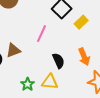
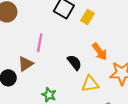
pink line: (42, 34) -> (40, 43), moved
yellow triangle: (50, 82) -> (90, 84), moved

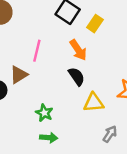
orange arrow: (100, 52) -> (78, 50), moved

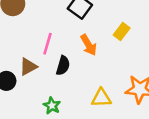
yellow rectangle: (95, 24) -> (122, 31), moved
black semicircle: (77, 76) -> (63, 66), moved, turned 48

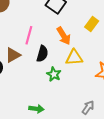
yellow triangle: (101, 98) -> (74, 58), moved
green star: (52, 106) -> (54, 74), moved

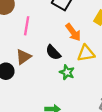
pink line: (29, 35) -> (27, 26), moved
black semicircle: (42, 54) -> (53, 52), turned 126

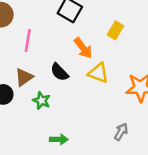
yellow triangle: (86, 53) -> (98, 73), turned 30
green star: (67, 72) -> (42, 101), moved

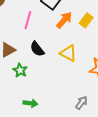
pink line: (28, 41) -> (28, 20), moved
orange arrow: (83, 48) -> (64, 20), moved, turned -108

